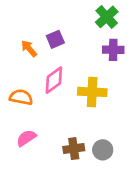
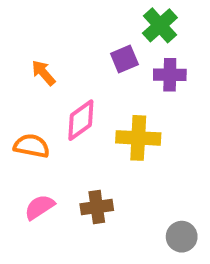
purple square: (55, 39) -> (124, 59), moved
brown cross: (74, 149) -> (97, 207), moved
gray circle: (103, 150) -> (182, 237), moved

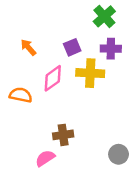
purple square: (124, 59) -> (72, 47), moved
yellow cross: (138, 138) -> (90, 73), moved
pink semicircle: (39, 207) -> (45, 158), moved

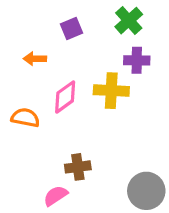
orange arrow: (28, 47) -> (35, 59), turned -48
purple square: (72, 47) -> (71, 29), moved
gray circle: (119, 154) -> (146, 191), size x1.5

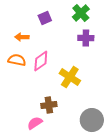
yellow cross: (111, 91) -> (70, 77), moved, turned 30
orange semicircle: (25, 118) -> (17, 60), moved

